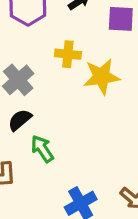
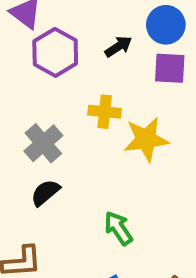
green arrow: (42, 149) -> (118, 228), moved

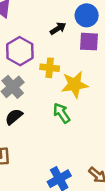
purple hexagon: (55, 52) -> (20, 51), moved
green arrow: (118, 228) -> (62, 113), moved

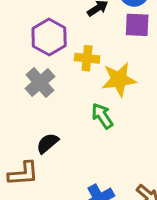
black semicircle: (14, 117) -> (48, 143), moved

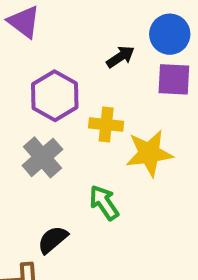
green arrow: (102, 116) -> (104, 203), moved

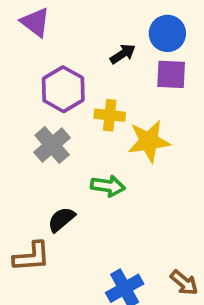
green arrow: (104, 203) -> (108, 186), turned 132

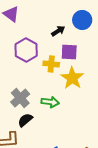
purple square: (171, 74) -> (69, 52), moved
yellow star: (149, 141) -> (72, 78), turned -30
gray cross: (52, 145) -> (20, 98), moved

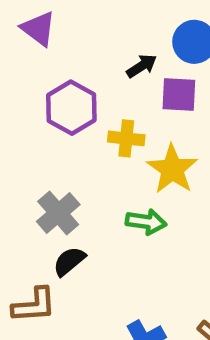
purple square: (69, 52) -> (179, 94), moved
green arrow: (50, 102) -> (146, 222), moved

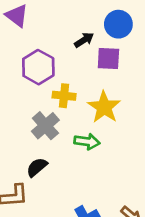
yellow cross: (126, 138) -> (64, 96), moved
gray cross: (58, 213) -> (45, 126), moved

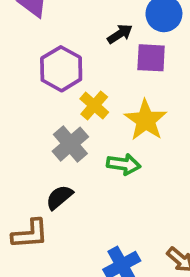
yellow cross: (64, 96) -> (94, 105), turned 35

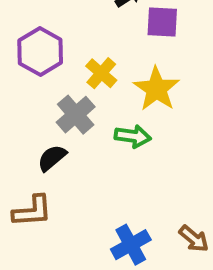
purple hexagon: (61, 69) -> (40, 52), moved
black semicircle: (59, 197) -> (52, 158), moved

